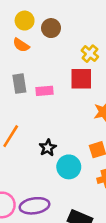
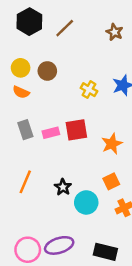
red square: (81, 79) -> (76, 130), moved

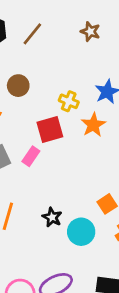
red square: (76, 130) -> (50, 129), moved
pink rectangle: (51, 133) -> (31, 156), turned -35
orange star: (112, 144) -> (93, 125), moved

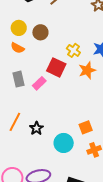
red square: (50, 129) -> (56, 67), turned 30
black star: (52, 217) -> (36, 128), moved

